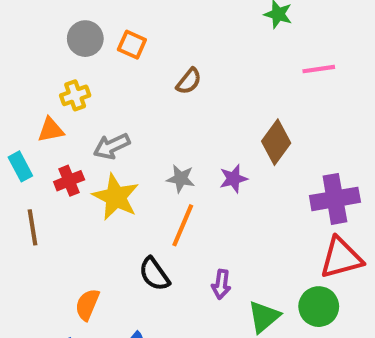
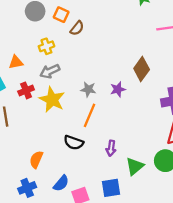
brown semicircle: (189, 81) -> (77, 28), moved
yellow cross: (75, 95) -> (46, 46), moved
black semicircle: (154, 274) -> (74, 143), turned -36

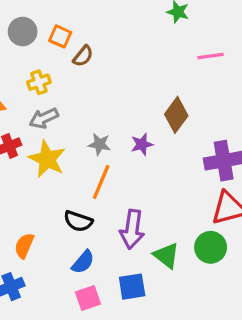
purple arrow: (111, 148) -> (132, 229), size x1.6
green triangle: (135, 166) -> (166, 255), turned -42
blue semicircle: (61, 183) -> (83, 262), moved

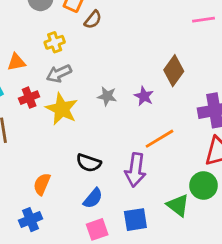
purple star: (142, 144) -> (144, 96), turned -30
orange line: (101, 182) -> (160, 139), moved, turned 36
green triangle: (166, 255) -> (178, 205), moved

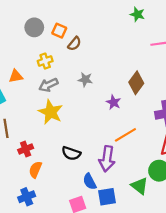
gray star: (107, 96) -> (85, 79), moved
red cross: (29, 98) -> (26, 149), moved
blue semicircle: (93, 198) -> (90, 182), moved, turned 112

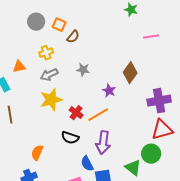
yellow star: (51, 112) -> (51, 100), turned 30
orange line: (125, 135) -> (98, 115), moved
red cross: (26, 149) -> (76, 113), moved, turned -32

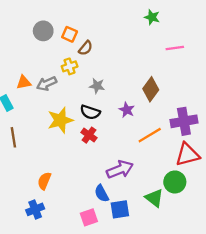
yellow cross: (46, 53) -> (70, 66), moved
gray arrow: (49, 75) -> (47, 84), moved
orange line: (98, 115) -> (150, 135), moved
black semicircle: (70, 138) -> (90, 112), moved
purple arrow: (103, 143) -> (120, 169), turned -120

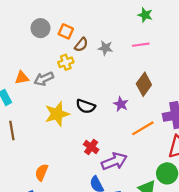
pink line: (175, 48) -> (141, 45), moved
gray star: (97, 86) -> (105, 48), moved
red cross: (89, 135) -> (91, 147), moved

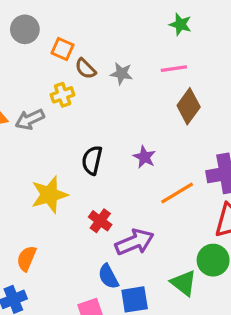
gray circle: (40, 28) -> (25, 29), moved
brown semicircle: (81, 45) -> (85, 69), turned 96
brown diamond: (144, 84) -> (189, 106), moved
black semicircle: (86, 106) -> (92, 160), turned 84
yellow star: (57, 114) -> (49, 195), moved

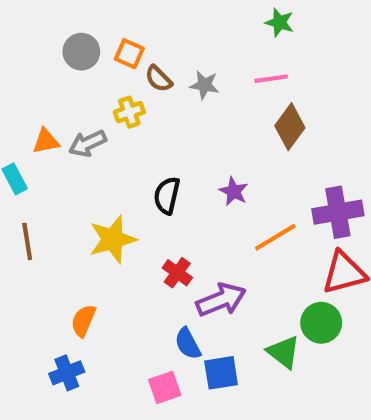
gray circle: (25, 29) -> (81, 52), moved

